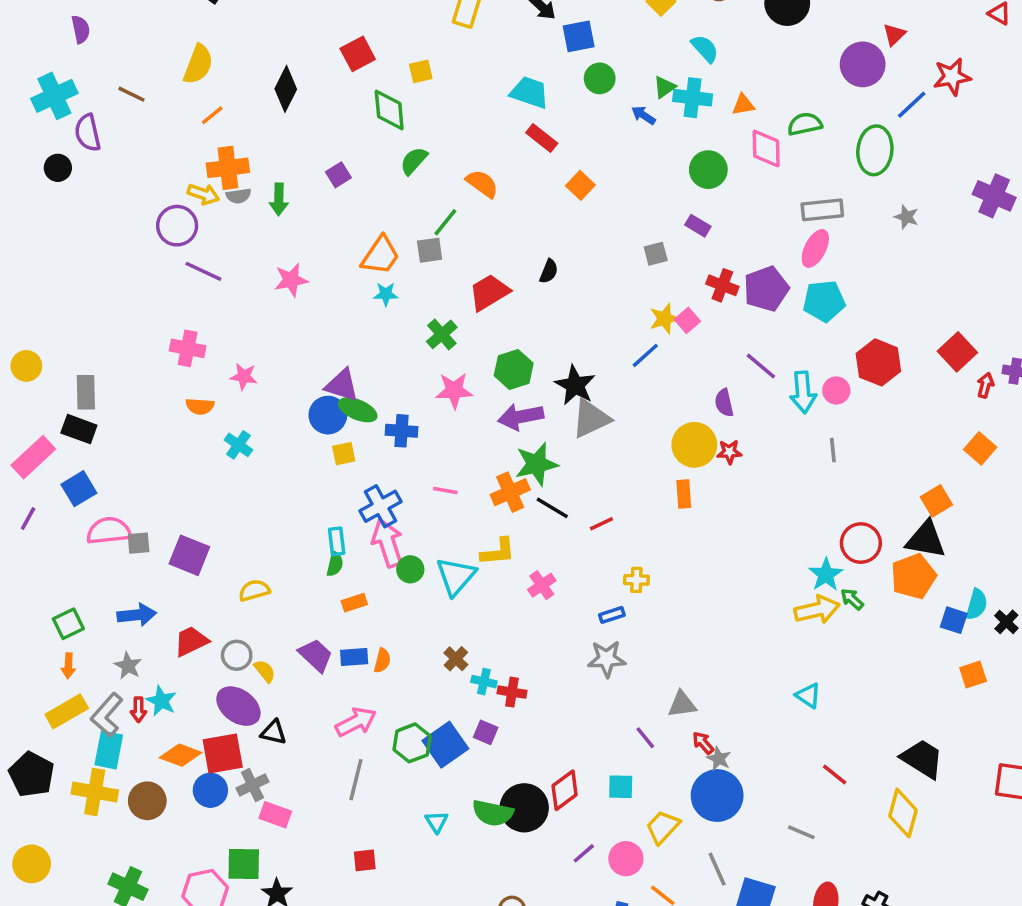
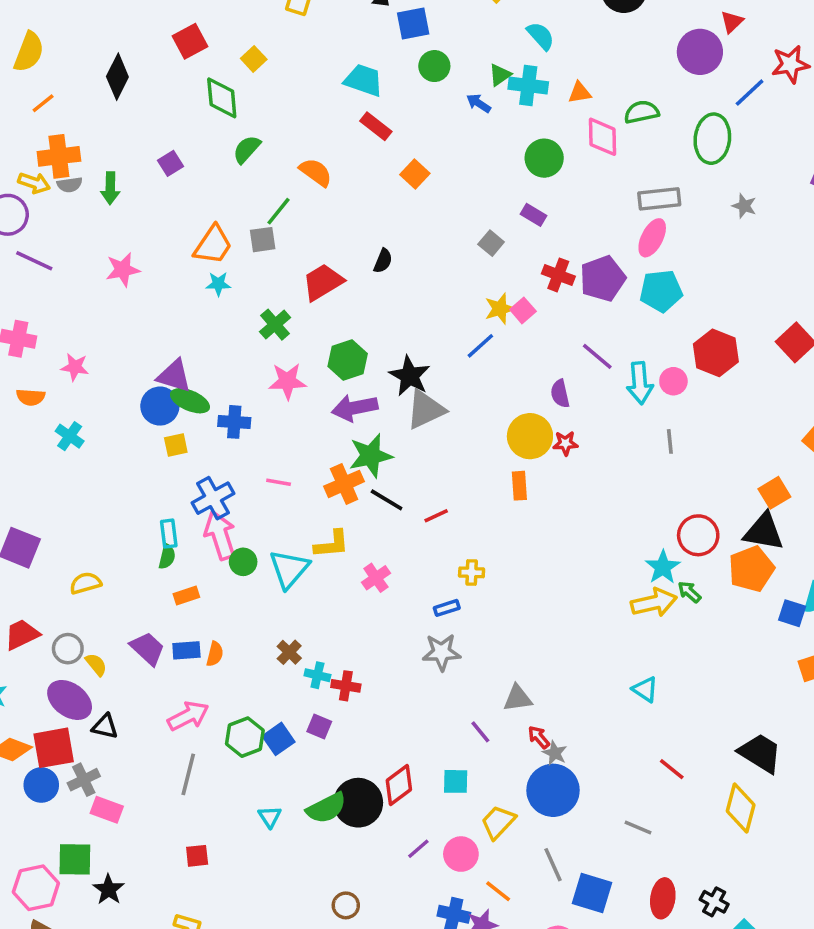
yellow square: (421, 71) -> (254, 59), turned -30
gray square: (656, 254) -> (491, 243), turned -35
blue square: (445, 745) -> (279, 739), size x0.7
green semicircle: (493, 813) -> (326, 808), turned -39

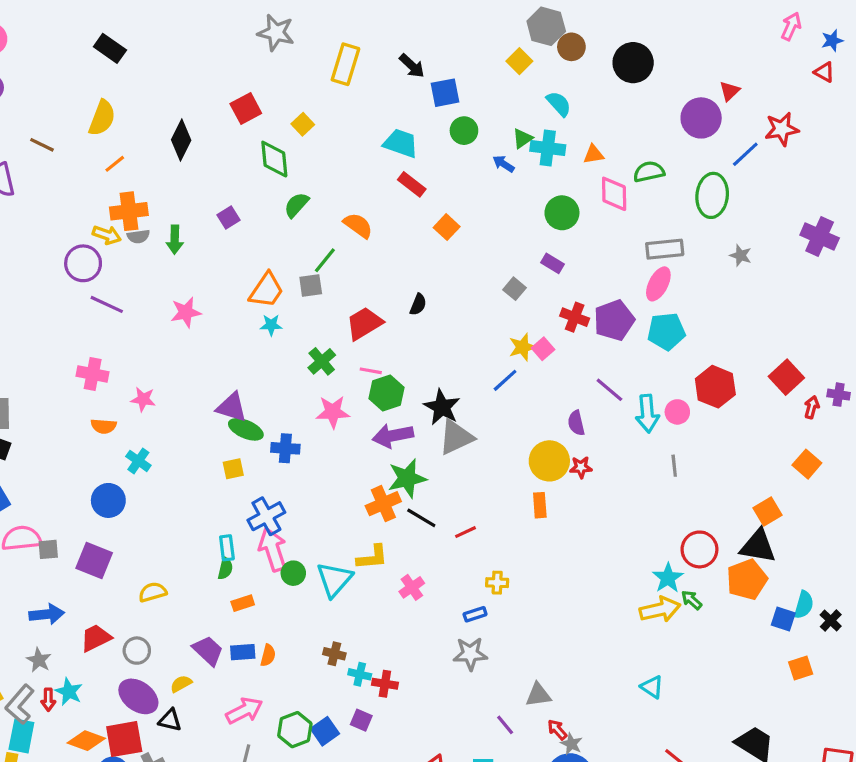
blue circle: (160, 406) -> (108, 500), moved
pink line: (279, 482) -> (371, 371), moved
brown cross: (289, 652) -> (334, 654), turned -30
yellow semicircle: (96, 665) -> (181, 684), moved, turned -80

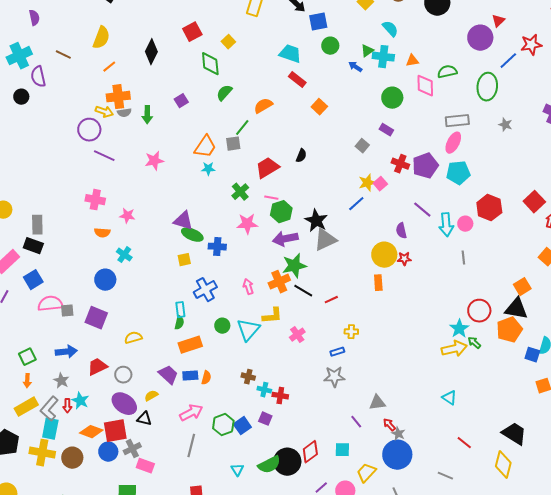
orange semicircle: (358, 225) -> (263, 106), turned -66
pink arrow: (273, 549) -> (248, 287), moved, size x0.6
orange rectangle: (243, 603) -> (190, 345), size x1.6

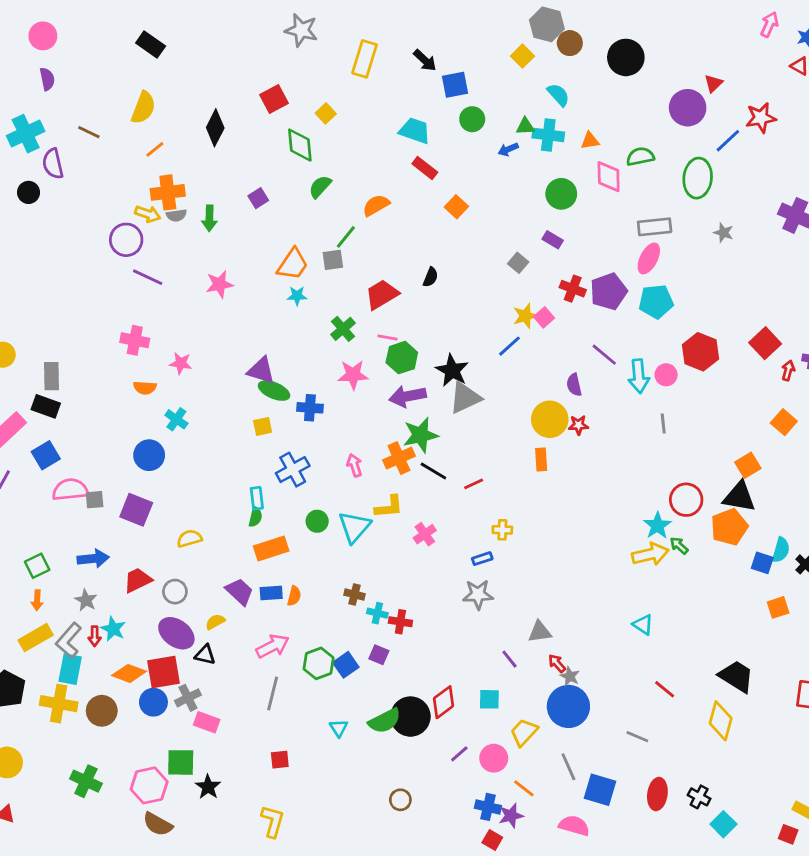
green triangle: (367, 51) -> (525, 126), turned 32
blue arrow: (355, 67) -> (508, 149), turned -56

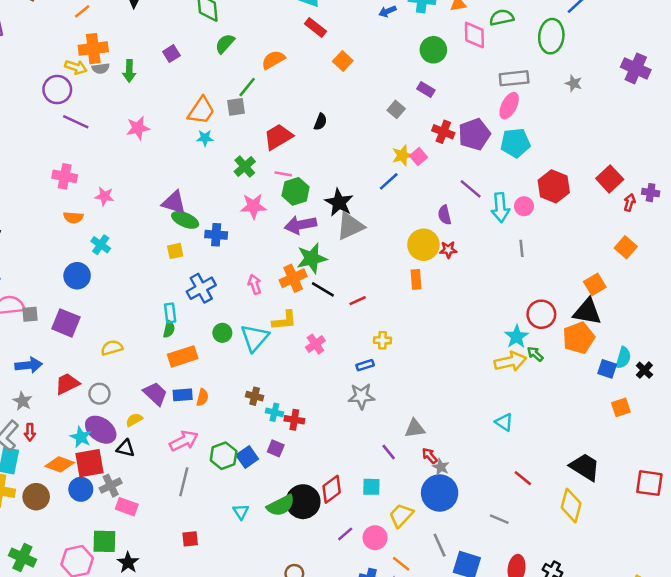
cyan star: (113, 629) -> (81, 437), moved

